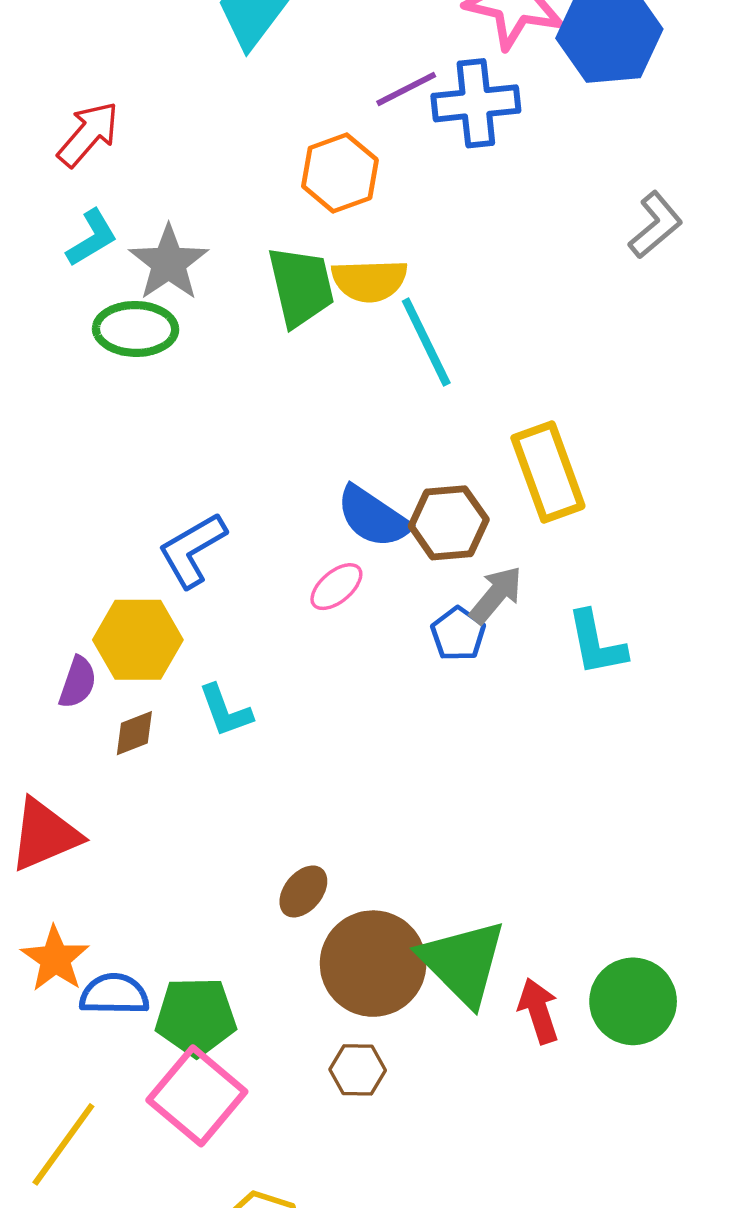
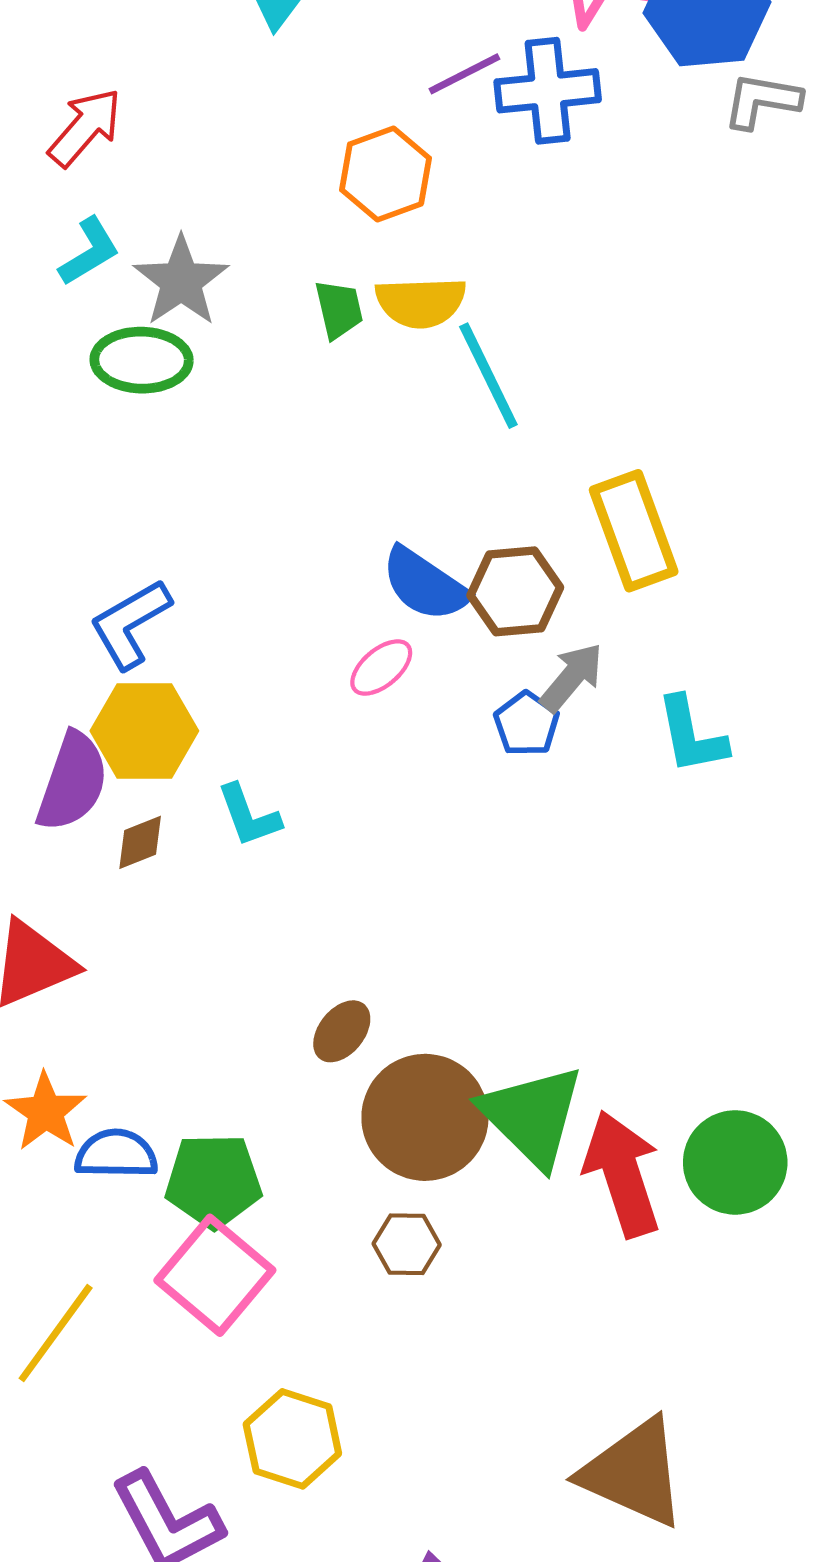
gray L-shape: (655, 225) -> (762, 101), moved, turned -130
green trapezoid: (301, 286) -> (339, 309), size x0.6
blue L-shape: (192, 550) -> (130, 624), moved
purple semicircle: (78, 682) -> (72, 782), size x1.6
red arrow: (538, 1011) -> (622, 1174), size x1.6

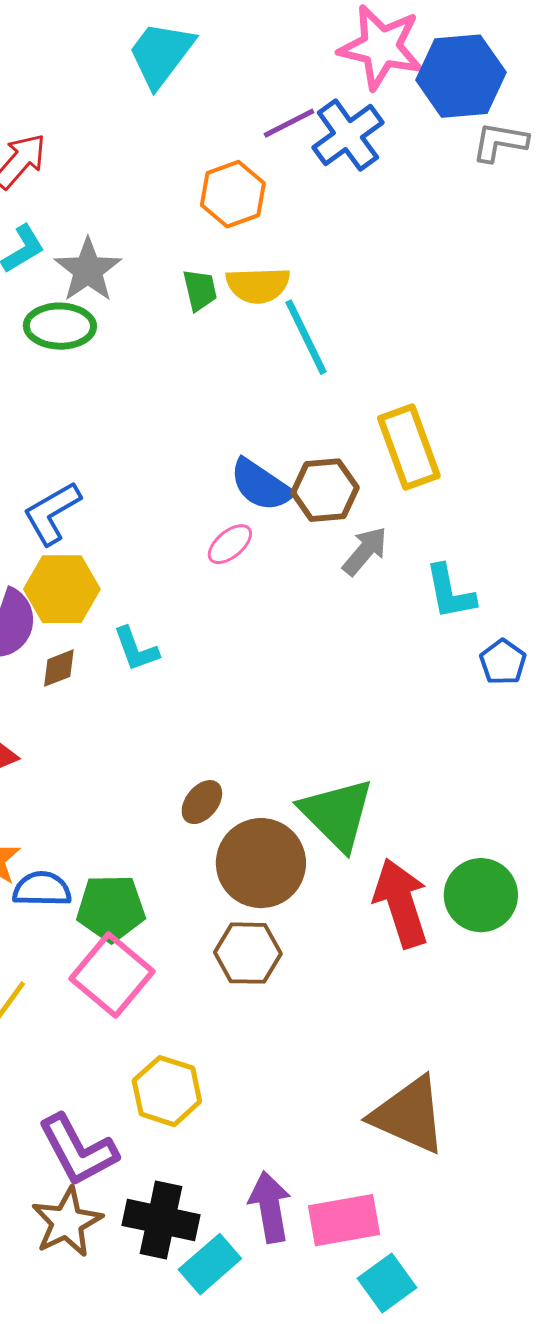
blue cross: (548, 91) -> (348, 135), turned -30
blue pentagon: (526, 724) -> (503, 662), moved
green triangle: (532, 1116) -> (337, 814), moved
brown hexagon: (407, 1244) -> (248, 953), size x1.4

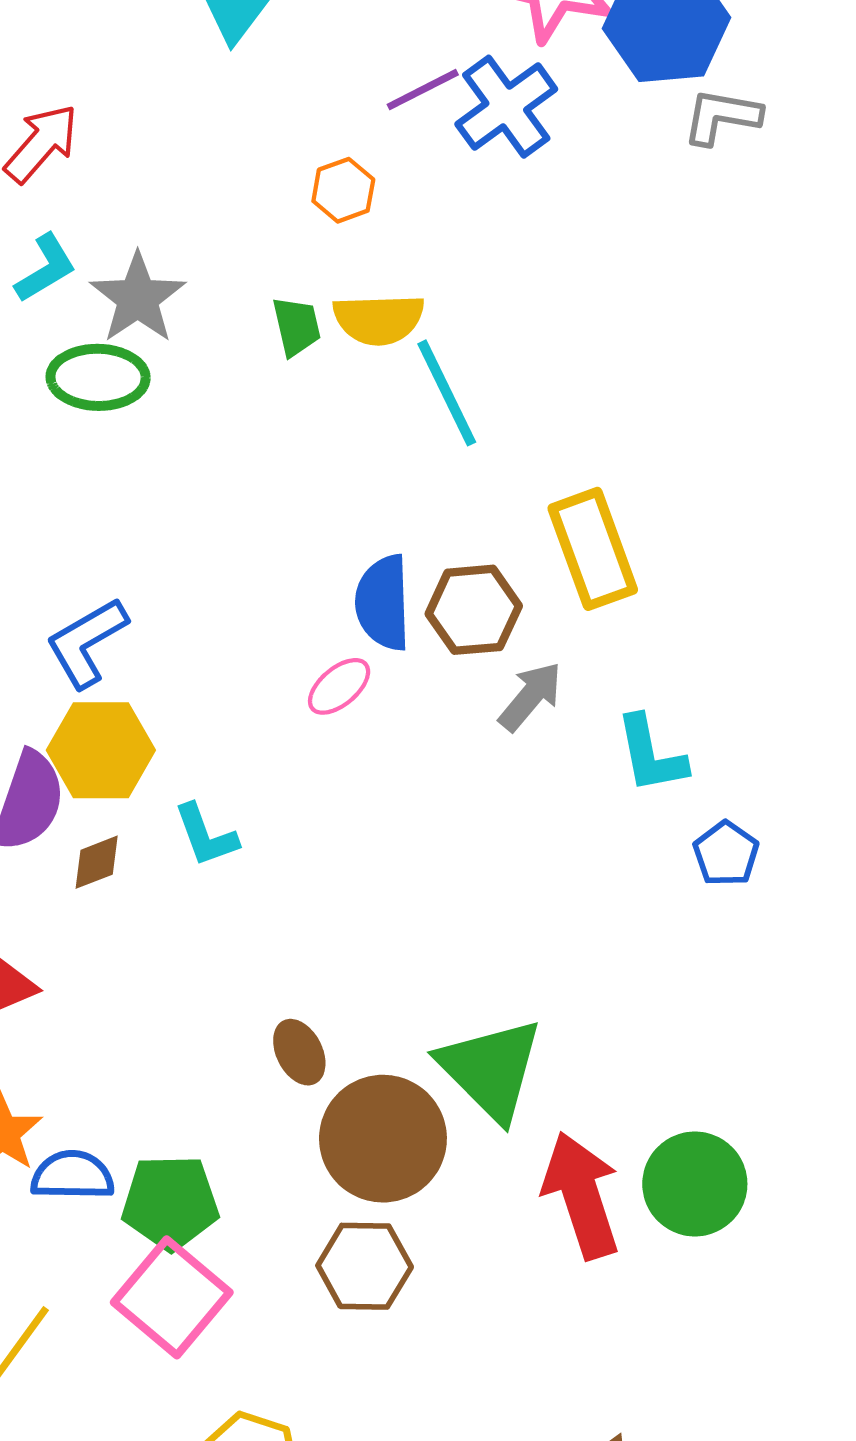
orange hexagon: (233, 194) -> (343, 190), size x0.7
blue semicircle: (261, 485) -> (383, 603), turned 54
brown ellipse: (202, 802) -> (299, 1052), turned -66

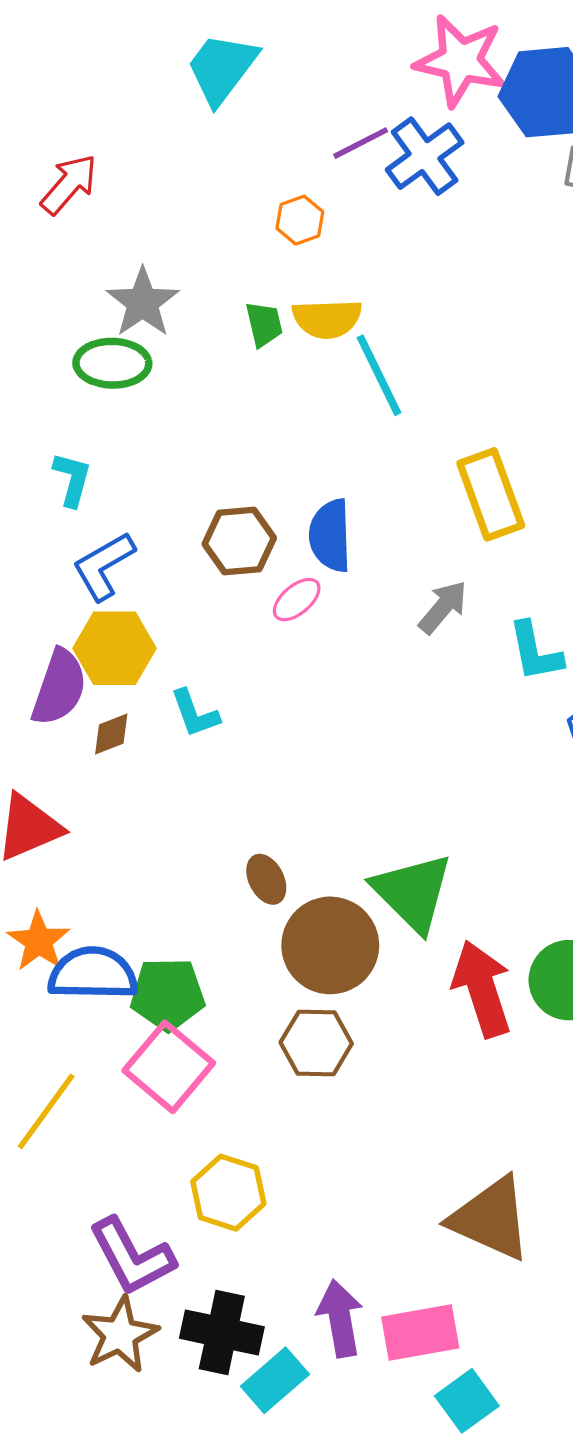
cyan L-shape: (46, 268) -> (72, 479), moved, turned -44
brown hexagon: (474, 610) -> (239, 541), moved
blue semicircle: (73, 1175) -> (93, 974), size x1.4

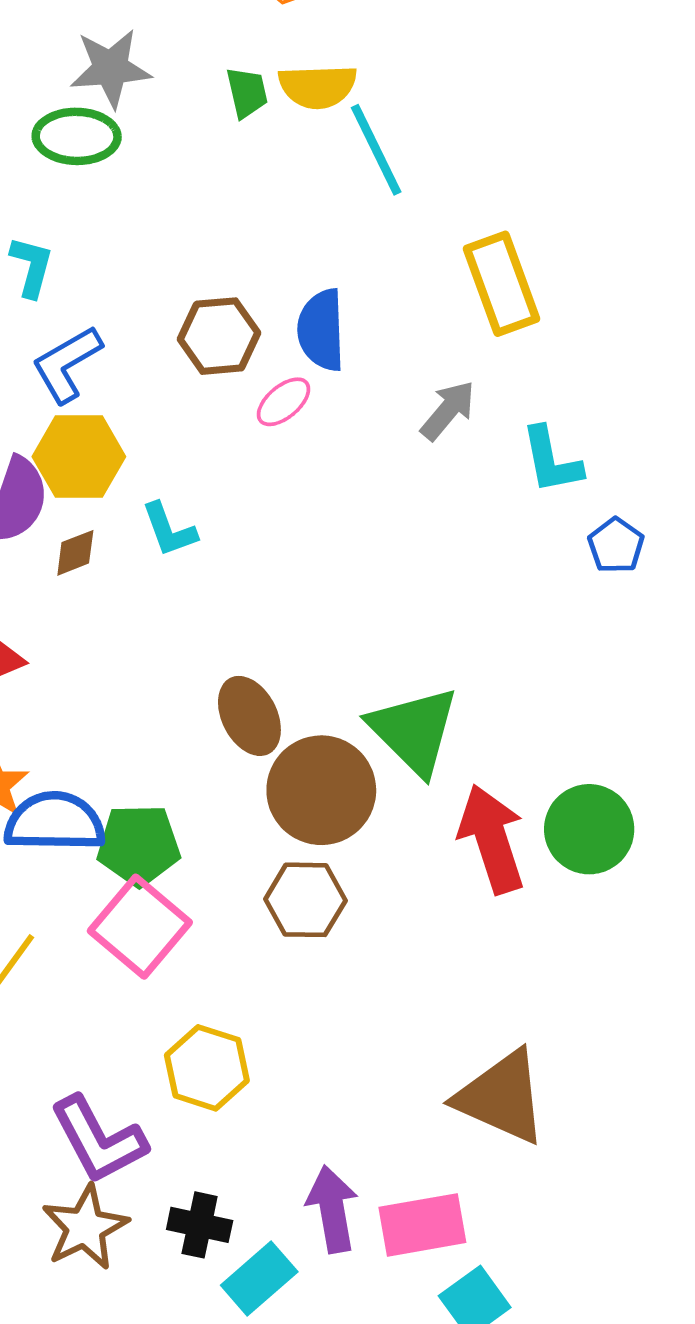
gray star: (143, 302) -> (111, 68), turned 30
brown ellipse: (266, 879) -> (249, 716), size x1.4
black cross: (222, 1332) -> (200, 1225), size x0.7

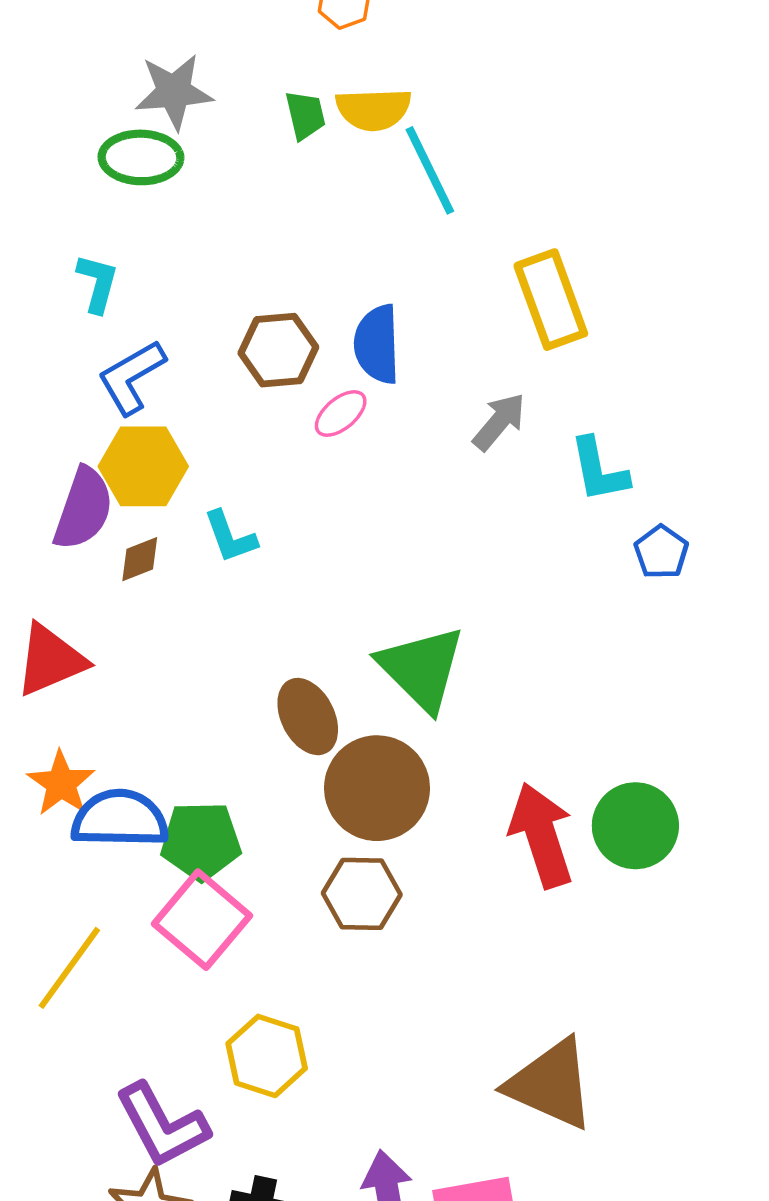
green triangle: (414, 731) -> (422, 668), moved

